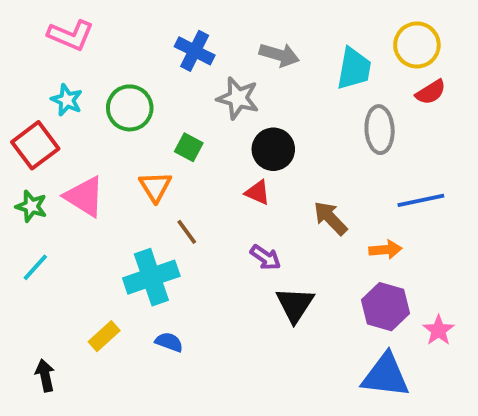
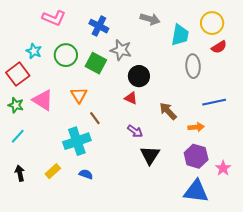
pink L-shape: (71, 35) -> (54, 18), moved
gray arrow: (279, 55) -> (150, 19), moved
green square: (189, 147) -> (96, 63), moved, size x1.5
black arrow: (45, 375) -> (20, 173), moved

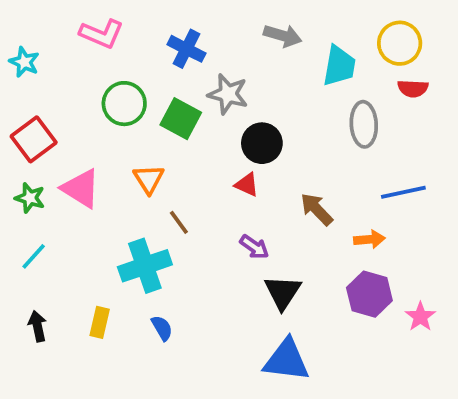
red semicircle: (219, 47) -> (413, 88), turned 35
cyan star: (34, 51) -> (24, 62), moved
yellow rectangle: (53, 171) -> (100, 322), turned -35
blue semicircle: (86, 174) -> (162, 328), turned 40
blue triangle: (196, 191) -> (286, 360), moved

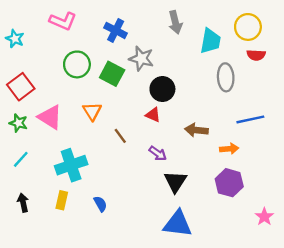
gray arrow: (283, 36) -> (175, 22), turned 60
brown arrow: (317, 209) -> (196, 130), turned -40
brown line: (179, 222) -> (120, 136), moved
cyan cross: (145, 266) -> (71, 165), moved
pink star: (420, 317) -> (264, 217), moved

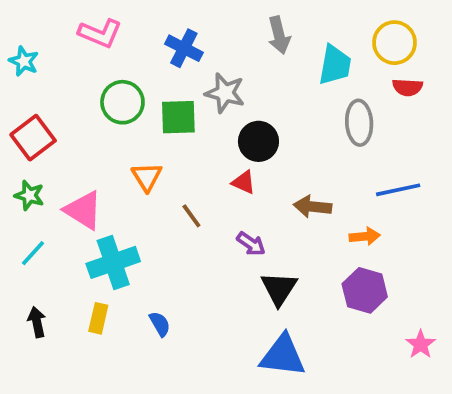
green square: (112, 74) -> (178, 117), turned -30
pink triangle: (50, 117) -> (83, 210), moved

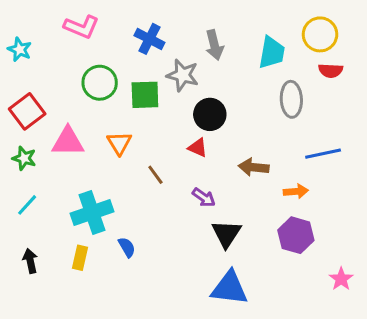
gray arrow: (279, 35) -> (214, 45), moved
pink triangle: (83, 210) -> (68, 142), moved, turned -32
blue semicircle: (160, 324) -> (127, 247), moved

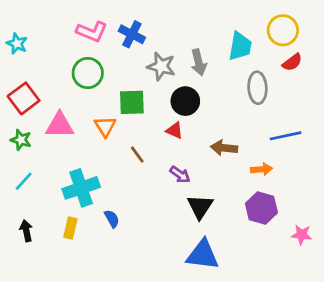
pink L-shape: (82, 27) -> (92, 32), moved
gray arrow: (214, 45) -> (199, 62), moved
red semicircle: (331, 71) -> (292, 62), turned -40
green square: (145, 95) -> (132, 102), moved
pink star: (341, 279) -> (302, 235), moved, turned -30

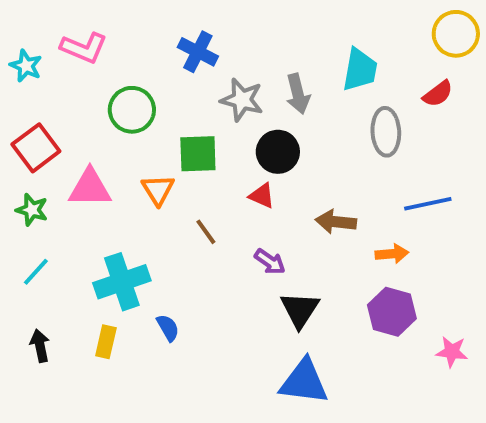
yellow circle: (283, 30) -> (456, 34), moved
pink L-shape: (92, 32) -> (84, 48), moved

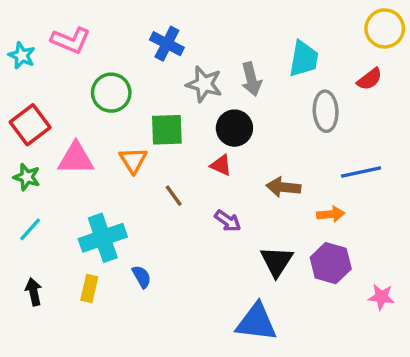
black triangle: (300, 310) -> (277, 261), moved

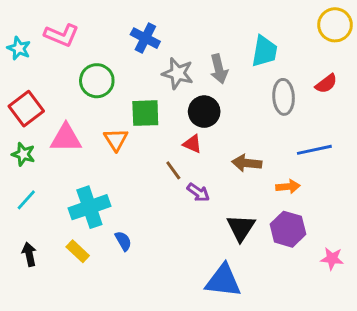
red semicircle: (369, 79) -> (326, 84), moved
brown line: (174, 196) -> (173, 170), moved
yellow rectangle: (89, 288) -> (78, 251), turned -60

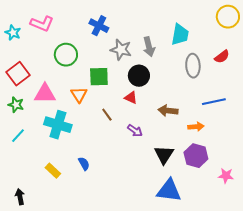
brown line: (173, 170) -> (107, 115), moved
cyan cross: (89, 207) -> (58, 125), moved, turned 36
black arrow: (29, 254) -> (20, 197), moved
blue triangle: (223, 281) -> (169, 191), moved

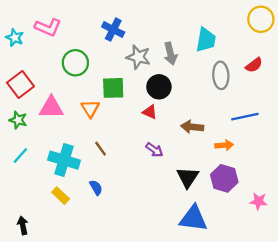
brown line: (107, 115) -> (101, 149), moved
cyan cross: (58, 125) -> (64, 160), moved

